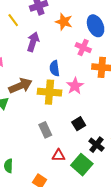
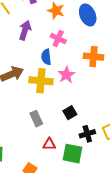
pink cross: (83, 48) -> (58, 38), moved
black cross: (96, 145) -> (87, 134), turned 35
green square: (82, 165) -> (72, 154), turned -30

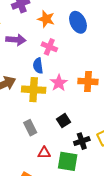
purple arrow: (25, 30) -> (16, 40), turned 78
orange cross: (93, 57) -> (88, 81), moved

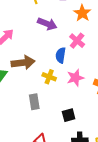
yellow cross: (34, 90) -> (49, 77), size x0.6
gray rectangle: (30, 128) -> (34, 102), moved

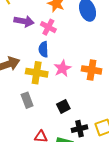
pink cross: (77, 41) -> (48, 27), moved
yellow cross: (49, 77) -> (37, 73), size x1.5

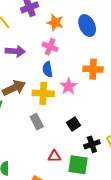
purple arrow: (24, 21) -> (15, 51), moved
orange cross: (92, 70) -> (93, 69), moved

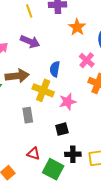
pink cross: (50, 47) -> (87, 60), moved
pink star: (68, 86) -> (68, 102), moved

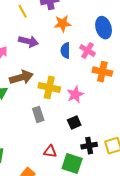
orange star: (77, 27) -> (63, 23), moved, turned -30
blue semicircle: (55, 69) -> (65, 50), moved

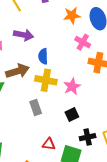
orange star: (63, 23) -> (72, 15), moved
blue semicircle: (65, 50) -> (43, 56), moved

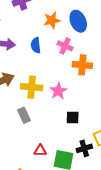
blue semicircle: (43, 56) -> (36, 45), moved
black square: (72, 114) -> (73, 118), moved, turned 32
black cross: (88, 137) -> (84, 148), moved

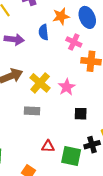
blue semicircle: (36, 45) -> (44, 32), moved
yellow cross: (32, 87) -> (40, 83), turned 35
gray rectangle: (24, 115) -> (32, 111), turned -63

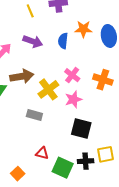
pink cross: (74, 42) -> (72, 75), moved
black square: (81, 114) -> (81, 128), size x1.5

